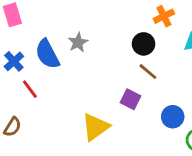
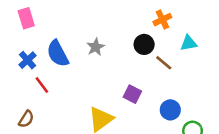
gray star: (78, 42) -> (96, 47), moved
brown line: (148, 72) -> (164, 63), moved

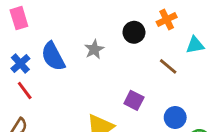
black circle: (144, 44) -> (134, 32), moved
red line: (42, 85) -> (25, 90), moved

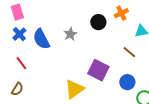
blue cross: (20, 64) -> (19, 34), moved
brown line: (168, 66) -> (129, 52), moved
purple square: (134, 100) -> (98, 70), size x1.5

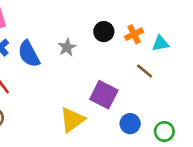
orange cross: (121, 13) -> (134, 34), moved
blue circle: (127, 82) -> (130, 124), moved

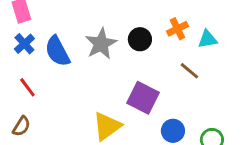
black circle: (104, 32) -> (140, 39), moved
gray star: (67, 47) -> (101, 44), size x1.5

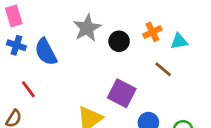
blue cross: (24, 44) -> (16, 45), turned -30
gray star: (101, 44) -> (87, 28), moved
red line: (27, 87) -> (28, 89), moved

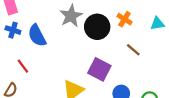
orange cross: (152, 32) -> (124, 19), turned -32
black circle: (119, 41) -> (97, 27), size x1.5
cyan triangle: (179, 41) -> (157, 24), moved

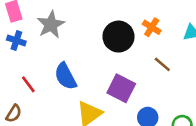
gray star: (71, 16) -> (51, 25), moved
blue semicircle: (37, 36) -> (65, 76), moved

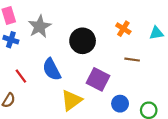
black circle: (118, 37) -> (83, 41), moved
brown line: (162, 64) -> (132, 60), turned -32

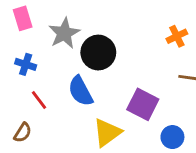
orange cross: (123, 29) -> (177, 36), turned 32
blue cross: (11, 40) -> (26, 64), moved
black circle: (83, 41) -> (98, 53), moved

